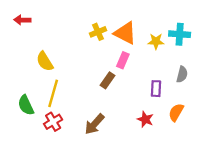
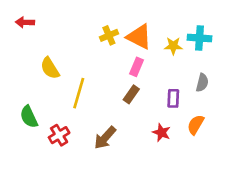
brown rectangle: (107, 80) -> (131, 94), moved
yellow line: (53, 93) -> (79, 93), moved

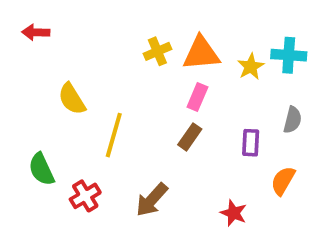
orange triangle: (139, 37) -> (201, 53), turned -32
yellow star: (173, 46) -> (251, 67), turned -30
red star: (161, 133) -> (234, 213), moved

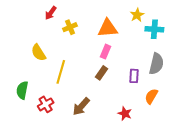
red arrow: (36, 32) -> (51, 13), moved, turned -56
yellow cross: (157, 51) -> (70, 27), moved
yellow star: (251, 67) -> (137, 15), moved
gray semicircle: (293, 120) -> (156, 64), size x1.5
green semicircle: (41, 169) -> (22, 90), turned 36

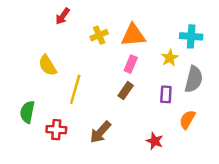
yellow star: (137, 15) -> (170, 58), moved
yellow cross: (70, 27) -> (99, 35), moved
red cross: (46, 104) -> (56, 130), turned 35

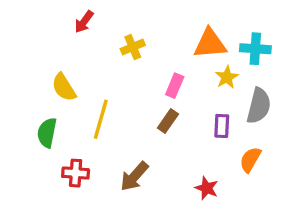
orange triangle: (133, 35) -> (210, 44), moved
green semicircle: (27, 112) -> (47, 133), moved

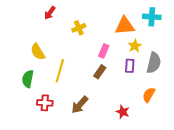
cyan cross: (255, 49) -> (152, 17), moved
purple rectangle: (222, 126) -> (130, 66), moved

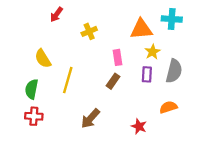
pink rectangle: (104, 51) -> (117, 57), turned -32
orange semicircle: (149, 95) -> (168, 107), turned 42
red cross: (45, 103) -> (34, 116), moved

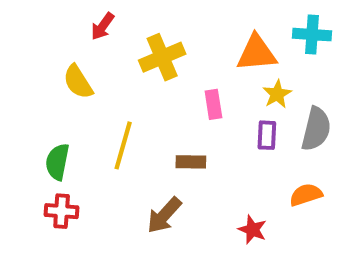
yellow cross: (89, 31) -> (162, 57), size x1.5
yellow semicircle: (43, 59) -> (78, 82), moved
brown rectangle: (113, 81) -> (191, 162), moved, turned 56

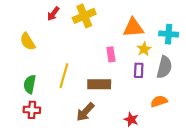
cyan cross: (312, 35) -> (169, 34), moved
yellow cross: (162, 57) -> (84, 16), moved
yellow semicircle: (78, 82) -> (28, 42), moved
brown rectangle: (191, 162) -> (99, 84), size x1.5

